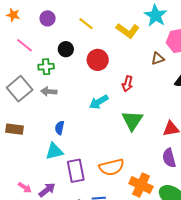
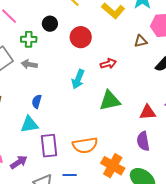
red arrow: (128, 84) -> (108, 64), turned -126
cyan arrow: (99, 102) -> (78, 79), turned -42
green triangle: (132, 121) -> (110, 101), turned 40

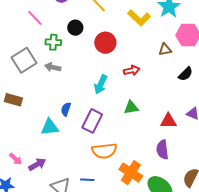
blue semicircle: (37, 101) -> (66, 109), moved
green triangle: (110, 101) -> (131, 107), size x0.7
purple rectangle: (49, 146) -> (92, 121), moved, turned 30

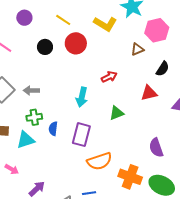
green cross: (53, 42) -> (34, 117), moved
red circle: (105, 43) -> (76, 43), moved
red triangle: (168, 121) -> (149, 93), moved
cyan triangle: (50, 127) -> (26, 140), moved
pink arrow: (16, 159) -> (12, 169), moved

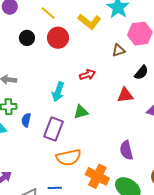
green triangle: (117, 113) -> (81, 112), moved

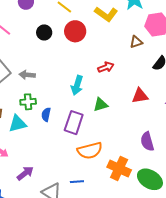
red triangle: (125, 95) -> (140, 96), moved

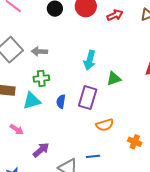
red arrow: (106, 67) -> (115, 15), moved
blue semicircle: (46, 115) -> (61, 101), moved
orange semicircle: (90, 151) -> (105, 125), size x0.7
orange cross: (119, 168) -> (135, 142), size x0.6

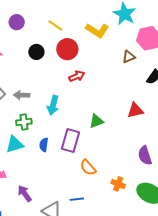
red arrow: (115, 15) -> (77, 76), moved
cyan arrow: (90, 60) -> (53, 105), moved
orange semicircle: (105, 125) -> (88, 168), turned 66
purple arrow: (41, 150) -> (25, 193), turned -84

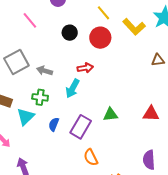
yellow line: (55, 25) -> (104, 13), moved
red arrow: (77, 76) -> (85, 68), moved
cyan triangle: (15, 144) -> (25, 117), turned -42

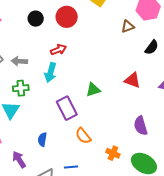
red triangle: (151, 114) -> (132, 80), turned 30
blue semicircle: (54, 124) -> (42, 139), moved
purple rectangle: (81, 127) -> (67, 108), turned -45

